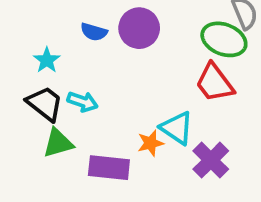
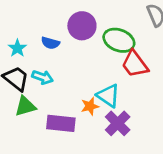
blue semicircle: (94, 32) -> (50, 43), moved
green ellipse: (224, 39) -> (119, 40), moved
purple cross: (211, 160) -> (118, 123), moved

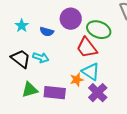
cyan star: (17, 48) -> (22, 26), moved
red trapezoid: (135, 64) -> (87, 48), moved
green triangle: (25, 106) -> (30, 90), moved

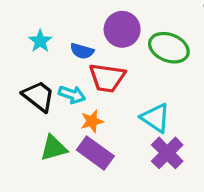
red trapezoid: (87, 48) -> (107, 78), moved, turned -45
orange star: (77, 80) -> (92, 121), moved
purple rectangle: (55, 93) -> (95, 153), turned 30

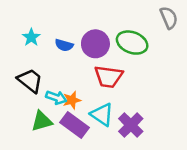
purple circle: (122, 29) -> (95, 44), moved
red trapezoid: (107, 78) -> (109, 77), moved
cyan arrow: (72, 94) -> (56, 98), moved
cyan triangle: (156, 118) -> (102, 115), moved

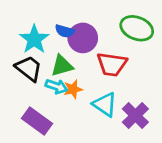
cyan star: (31, 37) -> (34, 39), moved, size x1.5
purple circle: (95, 44) -> (83, 38), moved
green triangle: (42, 121) -> (62, 66), moved
purple rectangle: (74, 125) -> (37, 121), moved

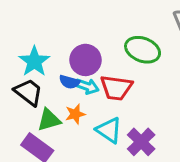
blue semicircle: (65, 31) -> (69, 82), moved
green triangle: (62, 66) -> (49, 120), moved
cyan arrow: (56, 86) -> (87, 86), moved

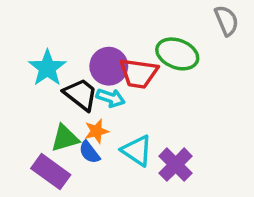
blue semicircle: (69, 82) -> (89, 152), moved, turned 36
red trapezoid: (116, 88) -> (139, 73), moved
black trapezoid: (28, 92) -> (81, 94), moved

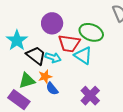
purple circle: (109, 66) -> (52, 23), moved
cyan triangle: (137, 150) -> (83, 55), moved
blue semicircle: (89, 152) -> (52, 89), moved

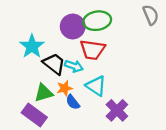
green ellipse: (91, 32) -> (97, 21), moved, turned -30
cyan triangle: (83, 55) -> (96, 86), moved

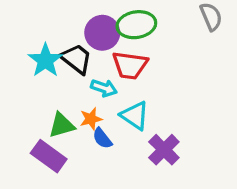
black trapezoid: (54, 64) -> (76, 59), moved

